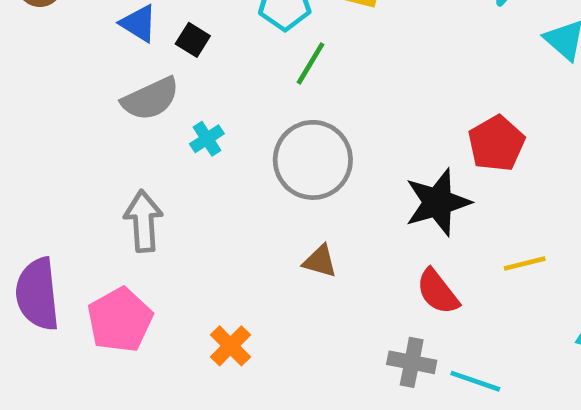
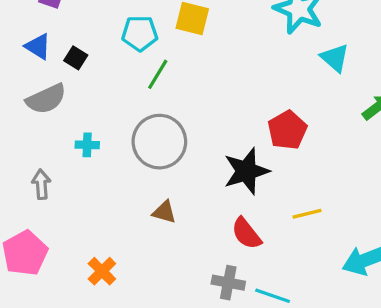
cyan cross: (207, 139) -> (87, 145), moved, turned 35
gray arrow: (143, 221) -> (41, 184), size x0.7

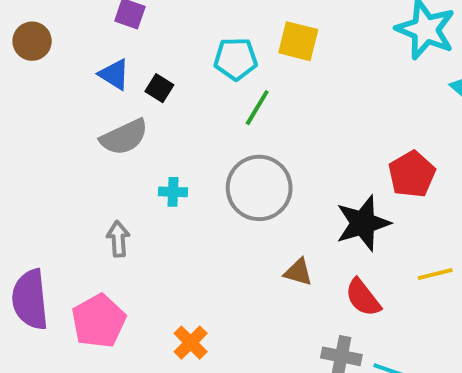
brown triangle: (164, 212) -> (298, 272), moved

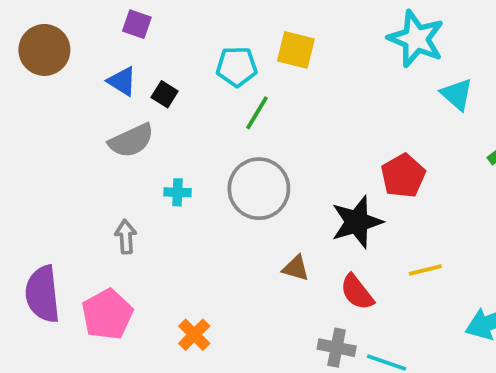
brown circle: (32, 41) -> (44, 50), size x1.4

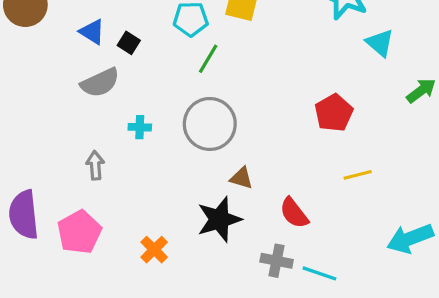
black star: (357, 222) -> (219, 219), moved
brown triangle: (296, 268) -> (242, 178), moved
yellow line: (425, 270) -> (358, 175), moved

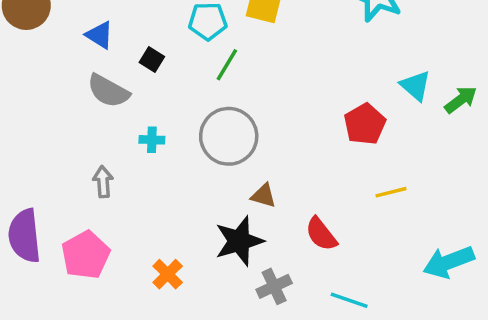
black square: (129, 43) -> (152, 60), moved
cyan triangle: (380, 43) -> (415, 86), moved
gray semicircle: (100, 83) -> (108, 91), turned 54
gray cross: (277, 261) -> (274, 286), moved, turned -36

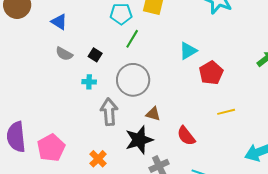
black square: (152, 60) -> (95, 55), moved
cyan triangle: (415, 86) -> (188, 51), moved, turned 48
gray semicircle: (108, 91) -> (64, 54), size x0.7
gray arrow: (103, 182) -> (109, 112), moved, size x1.5

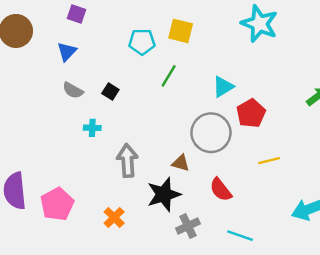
blue triangle: (59, 22) -> (67, 52), turned 42
green line: (132, 39) -> (169, 76), moved
gray circle: (133, 80) -> (211, 133), moved
cyan cross: (89, 82) -> (92, 128), moved

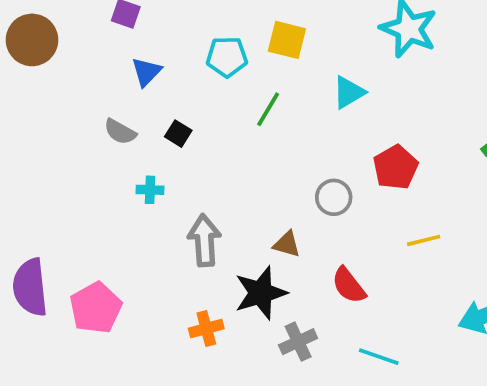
blue triangle: (67, 52) -> (146, 72), moved
cyan triangle: (223, 87) -> (349, 92), moved
gray circle: (211, 133) -> (334, 197), size x0.6
orange cross: (114, 217) -> (206, 328), moved, turned 30

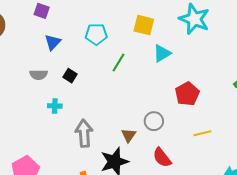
yellow square: (287, 40) -> (144, 25), moved
gray semicircle: (120, 132) -> (39, 75), turned -30
gray circle: (334, 197) -> (154, 121), moved
brown triangle: (287, 244) -> (129, 135), turned 49

